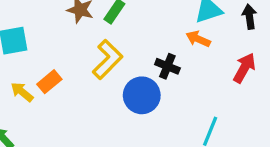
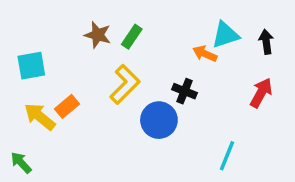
orange arrow: (198, 39) -> (205, 54), moved
yellow arrow: (22, 92) -> (40, 117), size x1.4

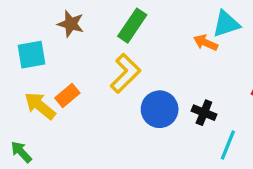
brown star: (98, 35) -> (71, 24), moved
green rectangle: (132, 37) -> (132, 26), size x1.4
black cross: (184, 91) -> (204, 113), moved

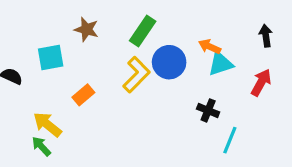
cyan triangle: (226, 24) -> (221, 64), moved
yellow arrow: (40, 106) -> (48, 125), moved
blue circle: (160, 109) -> (169, 62), moved

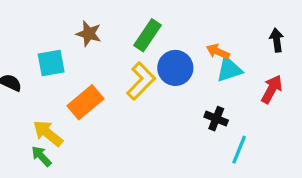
orange rectangle: (83, 95) -> (85, 102), size x1.5

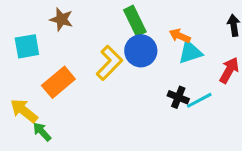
green rectangle: (148, 35) -> (135, 21), moved, turned -60
cyan line: (239, 150) -> (199, 100), moved, turned 40
green arrow: (41, 156) -> (42, 132), moved

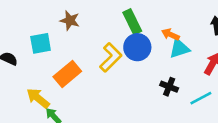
cyan line: (199, 100) -> (201, 98), moved

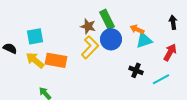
brown star: (70, 20) -> (88, 26), moved
orange rectangle: (67, 74) -> (56, 60), turned 50
yellow arrow: (38, 98) -> (35, 60), moved

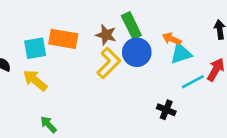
orange rectangle: (56, 60) -> (63, 39), moved
black cross: (136, 70) -> (166, 110), moved
cyan line: (161, 79) -> (193, 82), moved

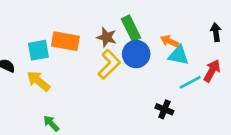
cyan triangle: (181, 54) -> (179, 55), turned 30

